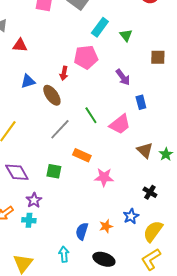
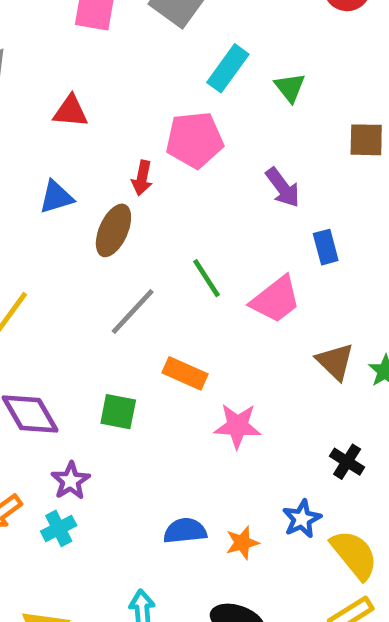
red triangle: (20, 45) -> (71, 111), moved
brown ellipse: (52, 95) -> (113, 230), turned 60
cyan cross: (29, 220) -> (59, 528), turned -32
blue semicircle: (82, 231) -> (185, 531), moved, turned 66
yellow semicircle: (153, 231) -> (354, 555), turned 105

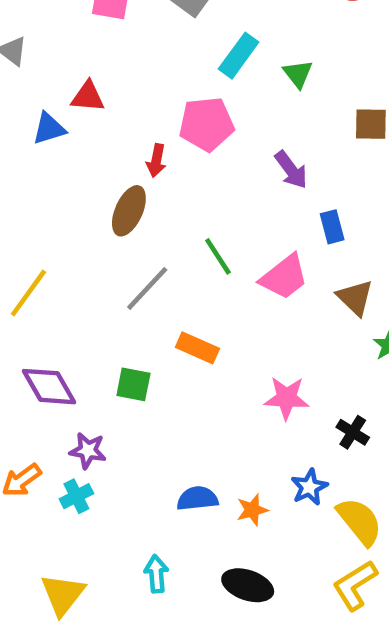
blue triangle: (56, 197) -> (49, 129), moved
brown triangle: (335, 362) -> (355, 298), moved
pink star: (237, 426) -> (286, 398), moved
purple star: (71, 481) -> (88, 451), turned -30

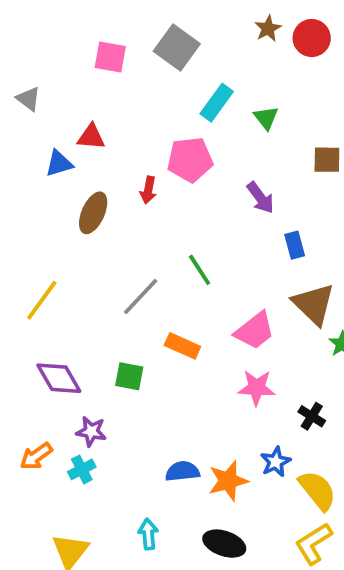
brown ellipse: (129, 211) -> (93, 213), moved
pink trapezoid: (284, 277) -> (255, 331), moved
brown triangle: (355, 298) -> (314, 304), size x1.4
orange star: (252, 510) -> (228, 481), size x1.5

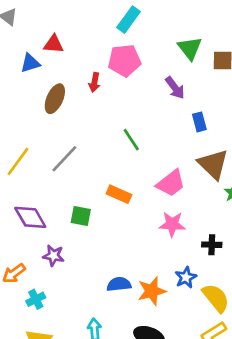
cyan rectangle: (217, 103) -> (129, 20), moved
green triangle: (266, 118) -> (190, 48), moved, size x1.4
gray line: (141, 296) -> (64, 159), moved
black cross: (312, 416) -> (212, 245), turned -30
cyan cross: (82, 469) -> (36, 299), moved

